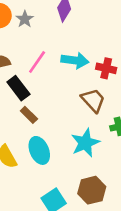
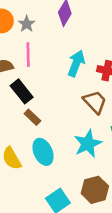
cyan arrow: (75, 60) -> (76, 63), turned -75
pink line: (37, 62) -> (28, 55), moved, turned -35

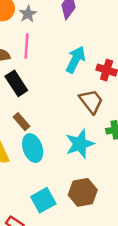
brown rectangle: (32, 117) -> (21, 122), moved

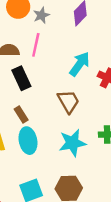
brown trapezoid: (91, 101) -> (68, 101), moved

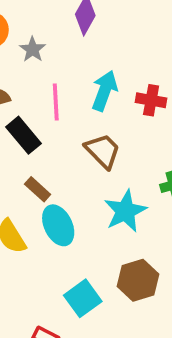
gray star: (41, 15) -> (33, 49), moved
pink line: (36, 45) -> (56, 102), moved

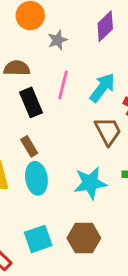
brown trapezoid: (103, 151) -> (108, 131), moved

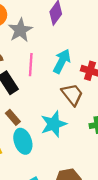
gray star: (58, 40) -> (20, 30), size x1.5
cyan star: (90, 183) -> (54, 124), moved

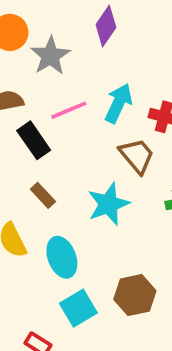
pink line: (31, 65) -> (69, 110), turned 65
cyan ellipse: (23, 141) -> (62, 257), moved

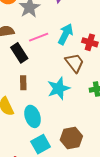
brown rectangle: (43, 195) -> (23, 83), turned 40

